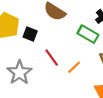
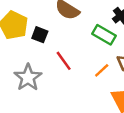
orange line: (74, 67) -> (102, 70), moved

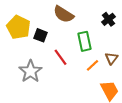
green rectangle: (104, 35) -> (84, 41), moved, turned 48

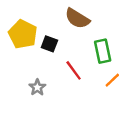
gray star: (30, 71) -> (37, 87), size x0.6

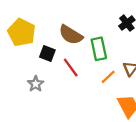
brown semicircle: (77, 18) -> (71, 35), moved
black square: (49, 44) -> (47, 53), moved

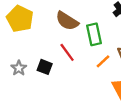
black square: (47, 53) -> (45, 67), moved
gray star: (36, 84) -> (19, 68), moved

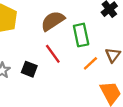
brown semicircle: (67, 21) -> (53, 21), turned 115

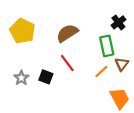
green rectangle: (81, 35) -> (107, 46), moved

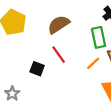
gray star: (21, 78) -> (12, 94), moved

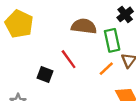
brown semicircle: (59, 24) -> (84, 26), moved, turned 40

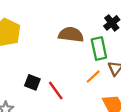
red line: (69, 59) -> (56, 91), moved

